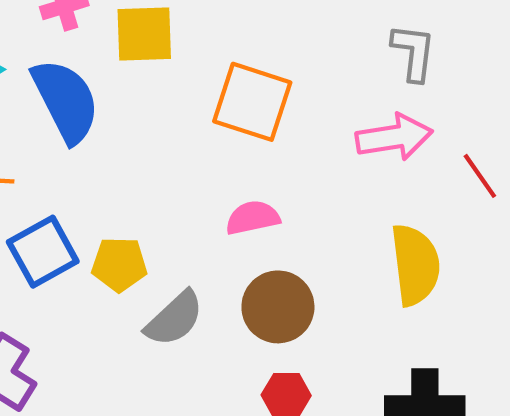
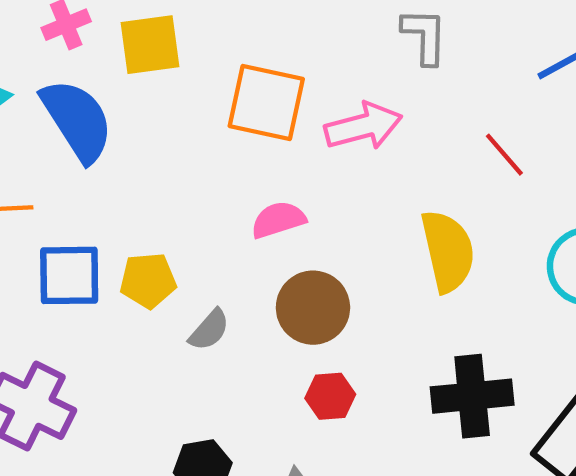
pink arrow: (394, 137) -> (363, 126), moved
blue square: (43, 252) -> (69, 275), turned 34
gray semicircle: (174, 319) -> (209, 330), size x0.7

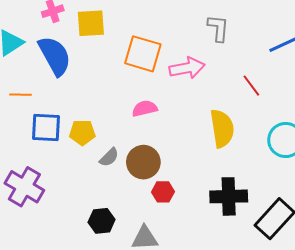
brown circle: (313, 308) -> (143, 162), moved

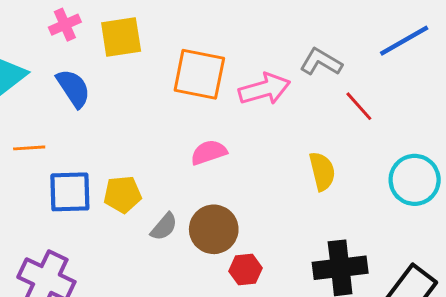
gray L-shape: (218, 28) -> (321, 62), moved, turned -60
blue semicircle: (55, 56) -> (73, 88), size x0.7
yellow semicircle: (222, 128) -> (322, 171), size x0.7

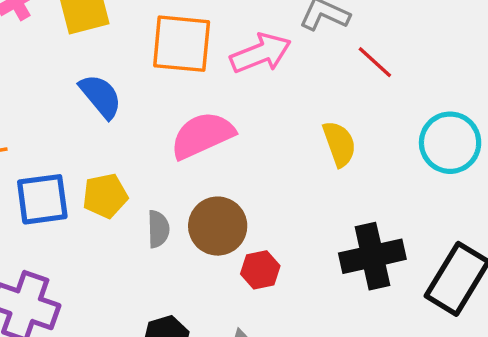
blue semicircle: (73, 88) -> (101, 96), moved
pink semicircle: (209, 152) -> (202, 135), size x1.5
gray semicircle: (164, 227) -> (158, 229), turned -36

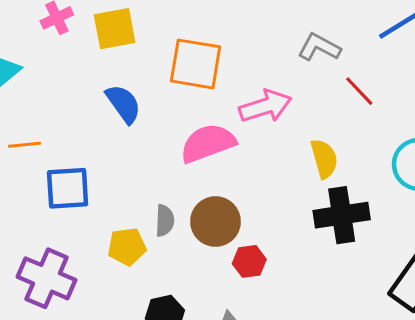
pink arrow: (261, 53) -> (265, 106), moved
yellow pentagon: (105, 196) -> (127, 247), moved
black cross: (372, 256) -> (342, 215), moved

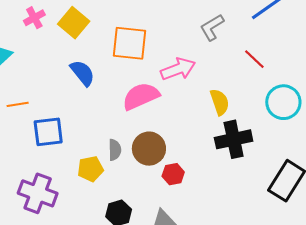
yellow square: (115, 29) -> (74, 23), turned -36
gray L-shape: (319, 47) -> (212, 27), turned -56
red line: (359, 91) -> (254, 59), moved

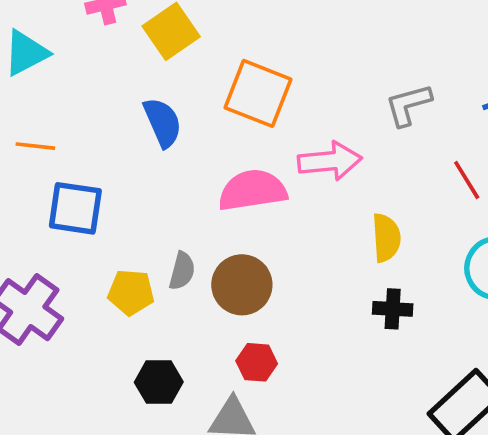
black cross: (234, 139) -> (393, 309), size x0.6
red hexagon: (173, 174) -> (257, 362), moved

